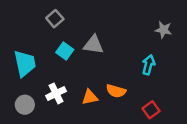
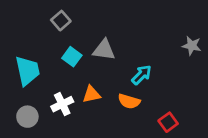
gray star: (163, 30) -> (192, 46), moved
cyan arrow: (148, 65) -> (142, 75), moved, turned 30
orange triangle: (90, 97) -> (91, 94), moved

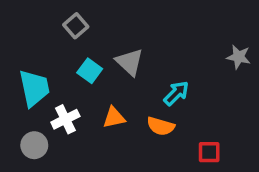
gray triangle: (104, 50) -> (130, 62), turned 35
white cross: (62, 104) -> (65, 119), moved
red square: (168, 122) -> (209, 152), turned 36

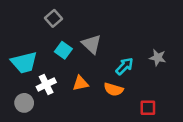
gray star: (239, 57) -> (158, 58), moved
cyan trapezoid: (34, 88) -> (24, 62), turned 88

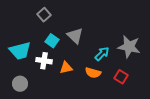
gray star: (158, 58) -> (129, 47), size x1.6
white cross: (46, 85) -> (44, 61), moved, turned 35
red square: (148, 108) -> (121, 77), moved, turned 32

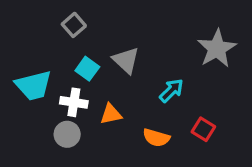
gray star: (129, 47) -> (217, 49), moved, turned 30
orange semicircle: (93, 73) -> (156, 138), moved
gray circle: (20, 84) -> (67, 134), moved

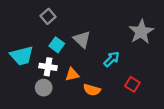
orange semicircle: (156, 138) -> (92, 90), moved

